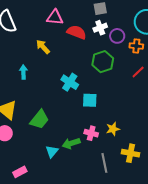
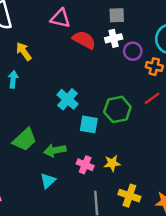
yellow arrow: (43, 47) -> (24, 51), moved
green hexagon: (103, 62) -> (117, 109), moved
green arrow: (71, 143) -> (55, 150), moved
cyan triangle: (52, 151) -> (48, 181), moved

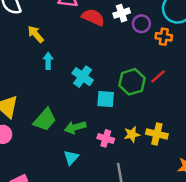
cyan arrow: (13, 79) -> (48, 61), moved
red line: (152, 98) -> (158, 76), moved
yellow cross: (129, 196) -> (157, 134), moved

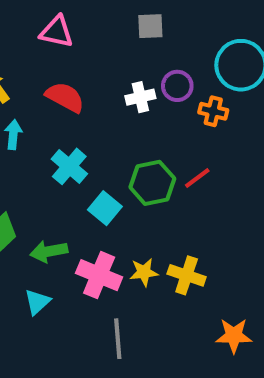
white cross: (122, 13) -> (140, 97), moved
red semicircle: (93, 17) -> (65, 97), moved
cyan square: (106, 99) -> (105, 208), turned 30
pink cross: (106, 138) -> (99, 275), size x1.5

